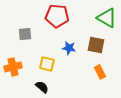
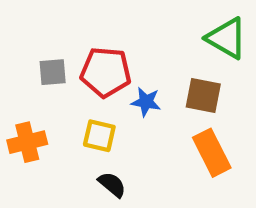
red pentagon: (57, 16) -> (106, 72), moved
orange rectangle: (100, 72) -> (212, 153), size x1.5
black semicircle: (42, 87) -> (112, 185), moved

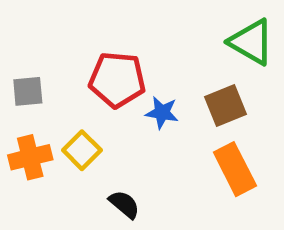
gray square: (53, 72) -> (28, 91), moved
brown square: (203, 95) -> (225, 106), turned -33
yellow square: (99, 136) -> (82, 150), moved, turned 32

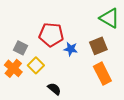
gray square: (28, 91) -> (20, 48), moved, turned 32
orange cross: (30, 157) -> (13, 68), turned -36

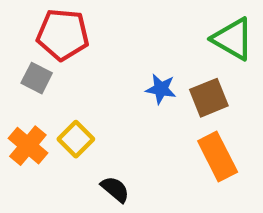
red pentagon: (51, 35) -> (63, 35), moved
gray square: (20, 48) -> (37, 78), moved
blue star: (71, 49) -> (161, 89), moved

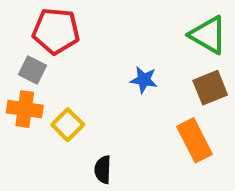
brown square: (209, 98) -> (210, 88), moved
orange cross: (28, 146) -> (25, 109), moved, turned -32
black semicircle: (115, 189) -> (103, 170), turned -128

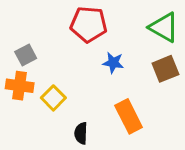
red pentagon: (56, 31) -> (89, 24), moved
gray square: (33, 70) -> (26, 55), turned 35
orange rectangle: (195, 140) -> (129, 116), moved

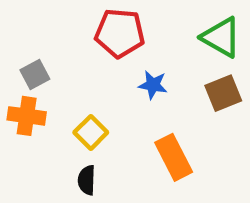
yellow square: (53, 98) -> (91, 132), moved
black semicircle: (81, 133) -> (87, 180), moved

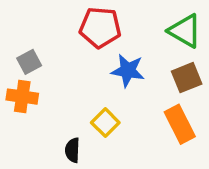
blue star: (153, 85) -> (128, 71), size x1.4
yellow square: (91, 132) -> (105, 123), moved
orange rectangle: (174, 157) -> (180, 124), moved

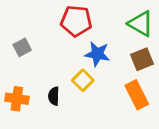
orange cross: (22, 97) -> (17, 99), moved
yellow square: (105, 123) -> (83, 80), moved
black semicircle: (72, 150) -> (54, 96), moved

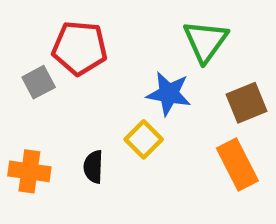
red pentagon: (76, 21) -> (80, 48), moved
green triangle: (141, 24) -> (205, 41), moved, turned 36

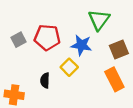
red pentagon: (80, 48) -> (47, 37), moved
orange cross: (29, 171) -> (14, 95), moved

